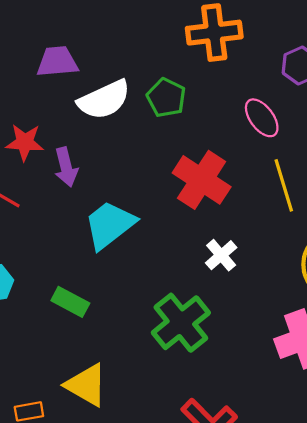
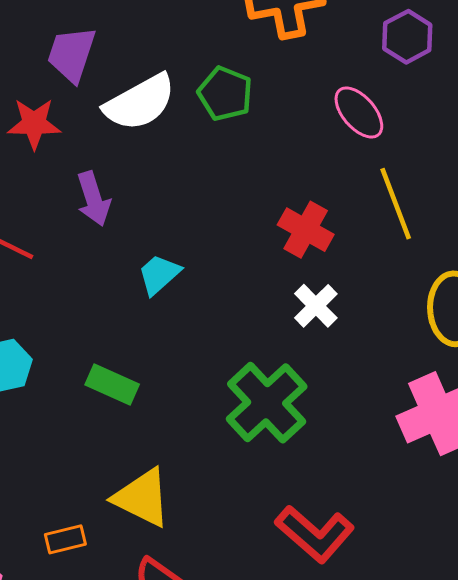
purple trapezoid: (57, 62) -> (72, 54), turned -63
red star: (25, 142) -> (34, 124), moved
red cross: (202, 180) -> (306, 230), moved, size x0.7
cyan trapezoid: (110, 225) -> (159, 274), size x0.6

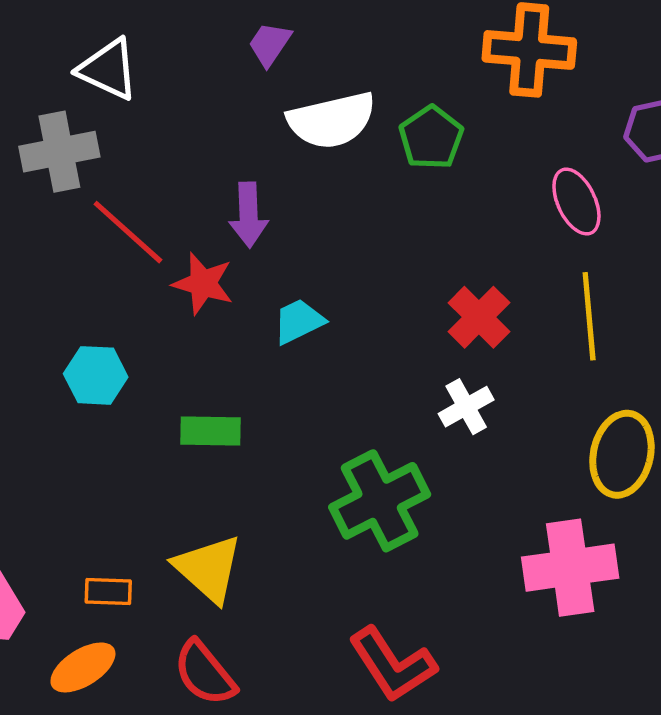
purple trapezoid: (72, 54) -> (270, 44), size x0.7
red star: (34, 124) -> (203, 283), moved
green rectangle: (112, 384) -> (210, 431), turned -39

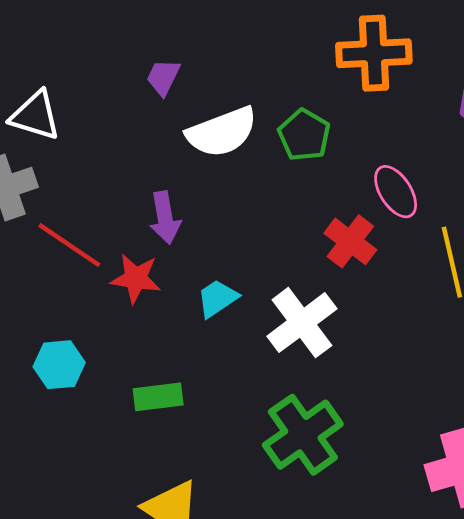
pink ellipse: (576, 202) -> (396, 192), moved
red cross: (479, 317) -> (350, 241), moved
white cross: (466, 407) -> (302, 323), moved, size x1.6

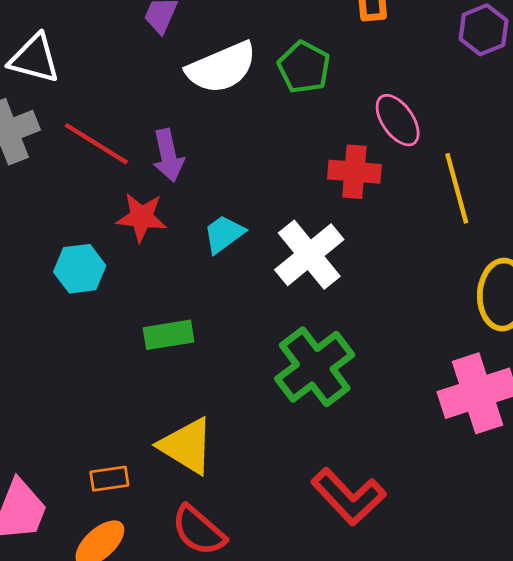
red cross: (350, 241) -> (354, 172), turned -30
red line: (69, 245) -> (96, 144), moved
cyan hexagon: (59, 365) -> (80, 269), moved

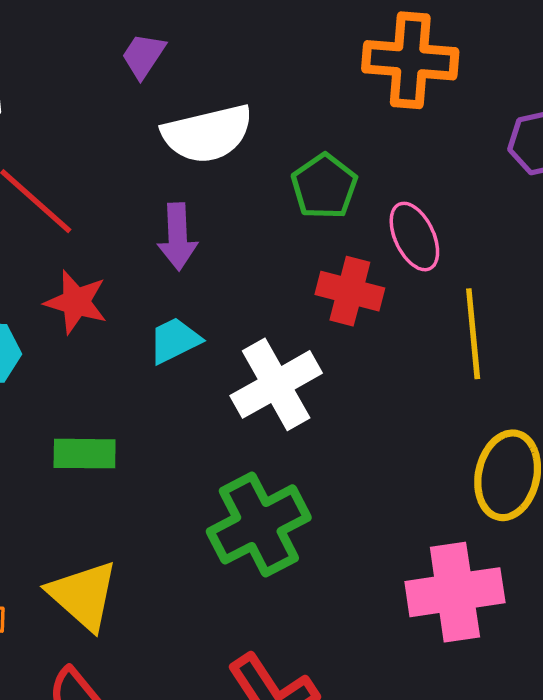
green pentagon: (304, 67) -> (324, 186), moved
purple arrow: (168, 155) -> (178, 237), moved

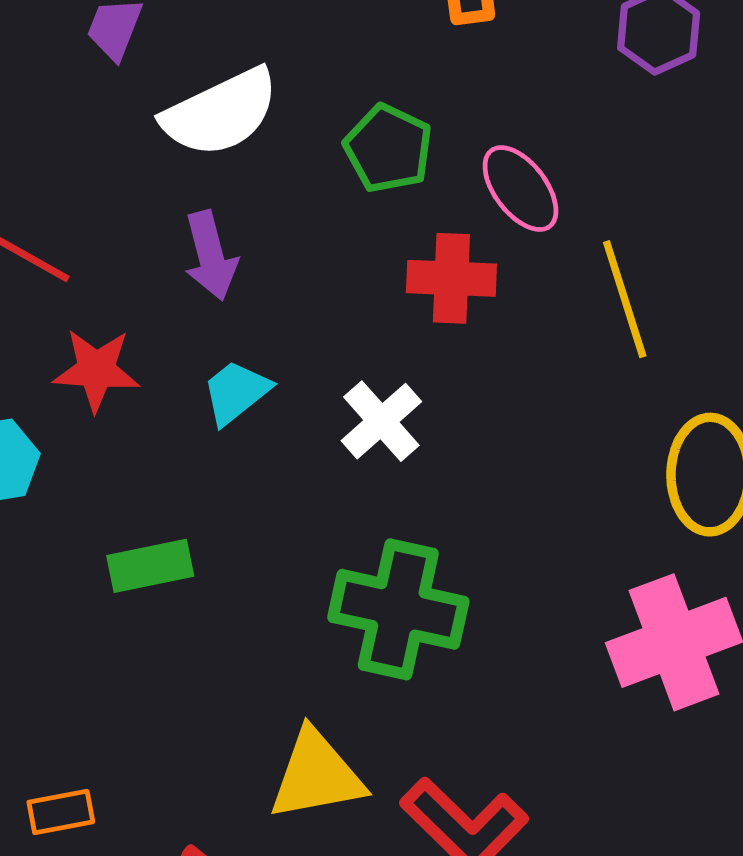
white cross: (276, 384) -> (381, 421), size x0.7
green cross: (259, 524) -> (398, 609), turned -38
yellow triangle: (83, 595) -> (316, 775), moved, turned -40

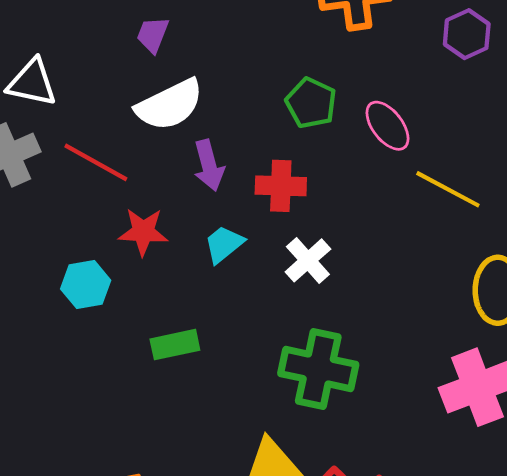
white semicircle: (221, 113) -> (170, 105), moved
red cross: (451, 278) -> (281, 186), moved
yellow line: (625, 299) -> (448, 189), turned -44

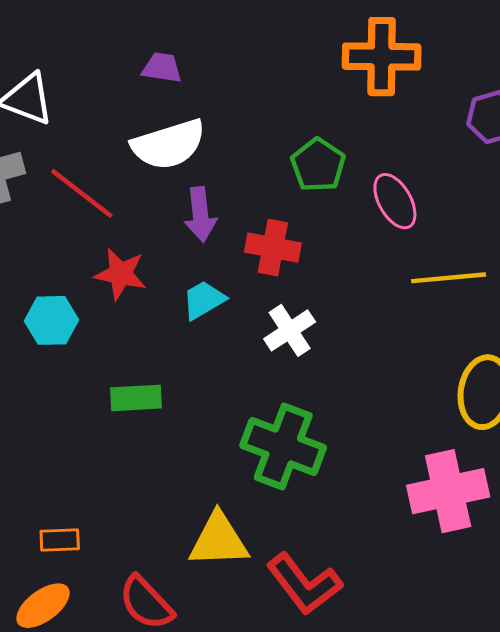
purple trapezoid: (153, 35) -> (162, 68), turned 69
yellow line: (448, 189) -> (449, 278), turned -42

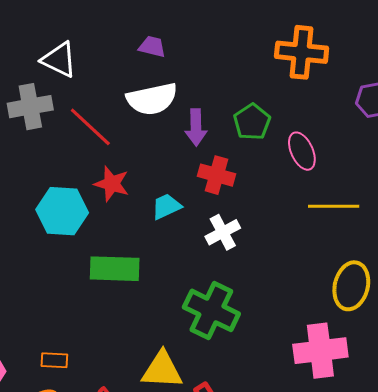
purple arrow: (200, 214) -> (196, 127), moved
cyan hexagon: (51, 320) -> (62, 211), size x1.4
green rectangle: (136, 398) -> (115, 269), size x1.4

